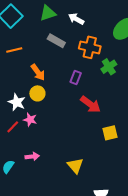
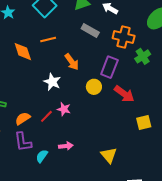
purple rectangle: (76, 77) -> (109, 67), size x1.5
yellow circle: (37, 93) -> (94, 87), moved
white star: (17, 102) -> (52, 82), moved

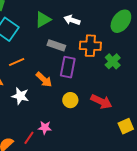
purple rectangle: (109, 67) -> (68, 67), moved
white star: (52, 82) -> (20, 96), moved

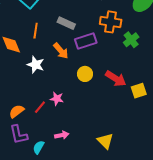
gray rectangle: (56, 45) -> (66, 23), moved
orange line: (17, 62) -> (36, 31), turned -63
purple rectangle: (68, 67) -> (86, 41), turned 55
yellow square: (126, 126) -> (139, 91), moved

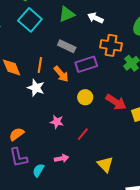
orange line: (36, 31) -> (40, 65), moved
red line: (40, 107) -> (83, 134), moved

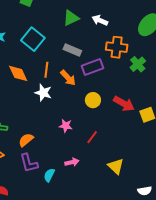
cyan square: (30, 20) -> (33, 39), moved

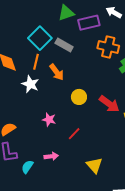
white arrow: (100, 20) -> (114, 12), moved
cyan square: (33, 39) -> (40, 38), moved
purple rectangle: (93, 67) -> (89, 23), moved

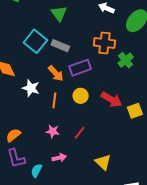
green triangle: (66, 13) -> (59, 14), turned -42
purple rectangle: (89, 23) -> (80, 68), moved
orange line: (36, 62) -> (54, 100), moved
pink star: (49, 120) -> (53, 131), moved

